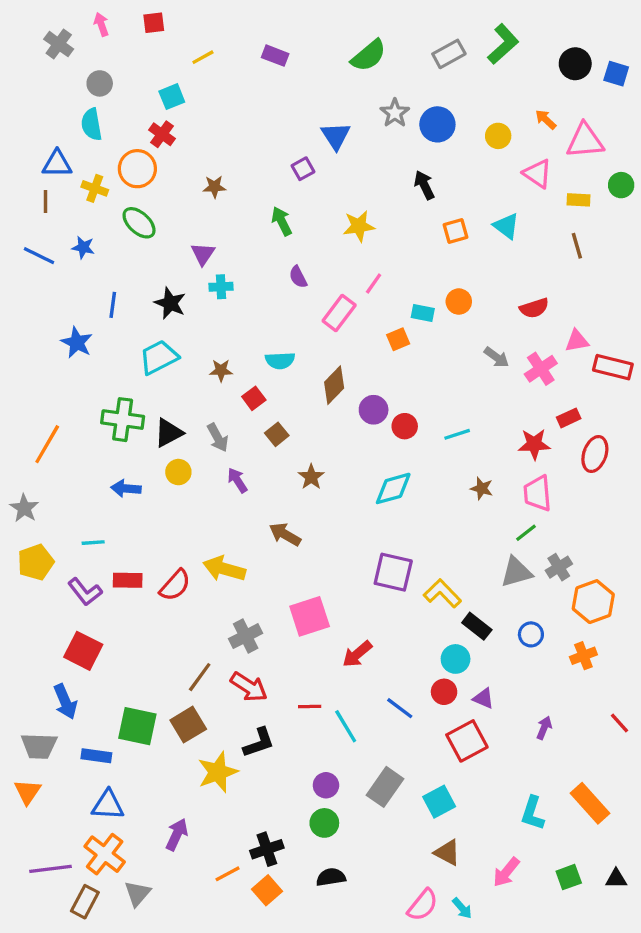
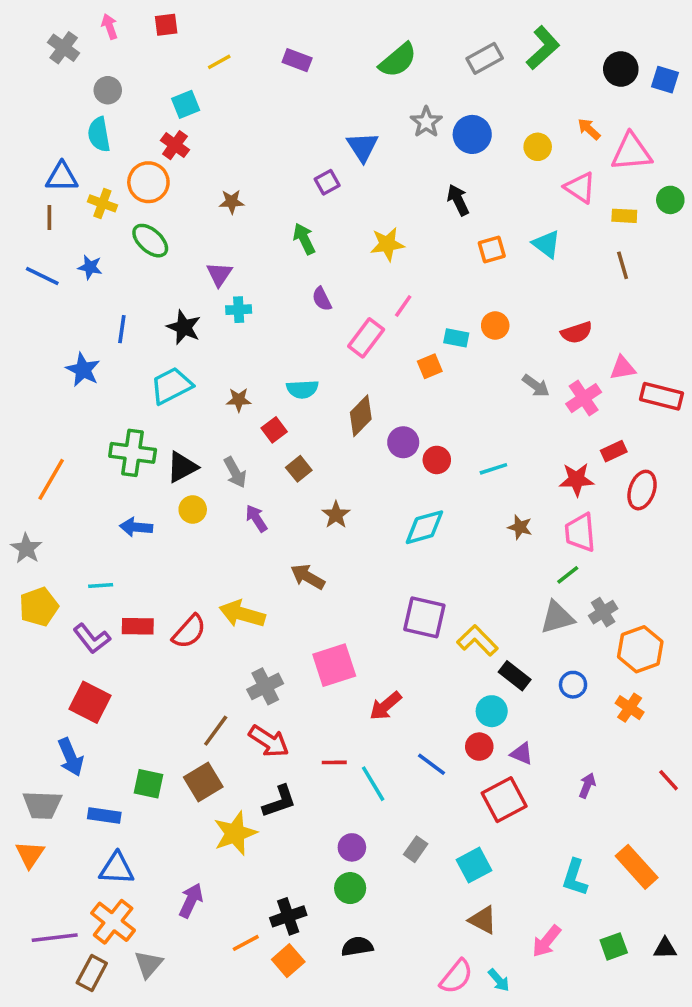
orange cross: (583, 656) -> (630, 708), turned -35
green square: (137, 726) -> (148, 784), size x0.7
gray rectangle: (385, 787) -> (416, 849), size x0.6

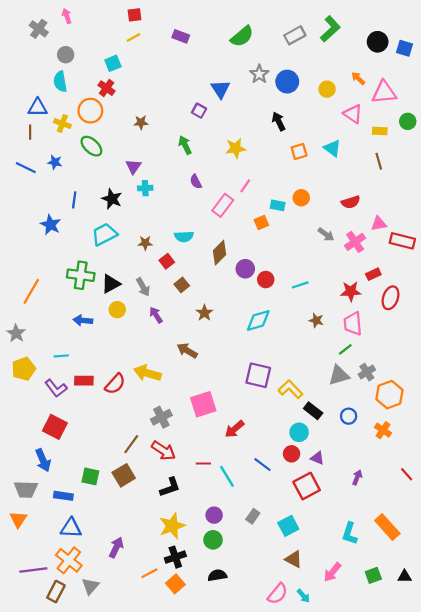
red square: (166, 25) -> (134, 15), moved
purple square: (327, 182) -> (199, 111), turned -32
yellow star: (235, 833) -> (172, 526), moved

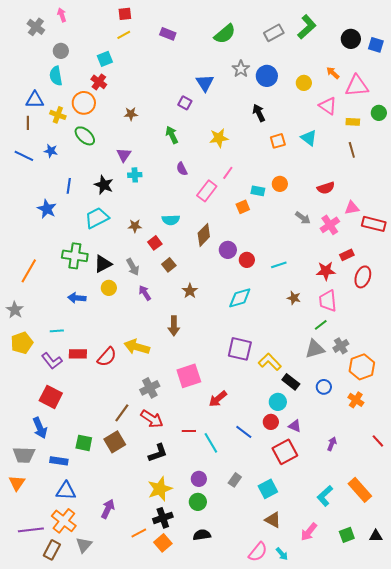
brown arrow: (187, 351) -> (174, 326), turned -120
cyan L-shape: (350, 533) -> (325, 496), turned 30

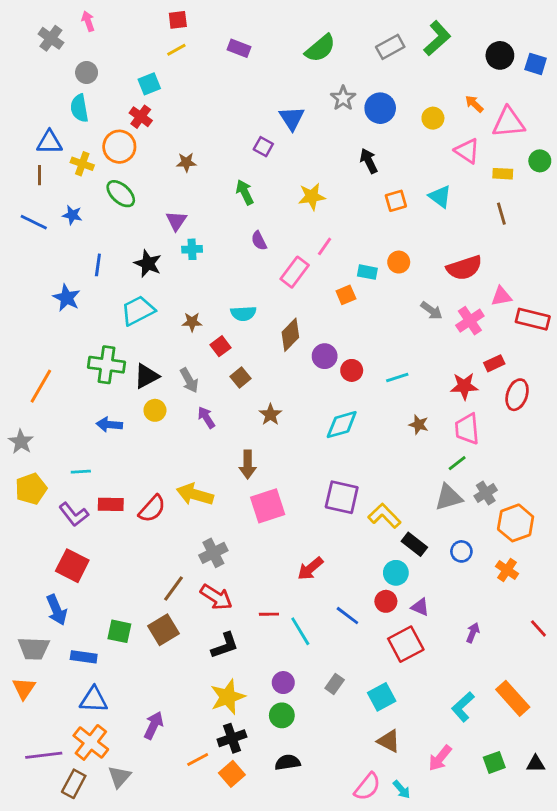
red semicircle: (326, 188) -> (464, 268), size x1.4
pink square: (189, 376) -> (268, 506), moved

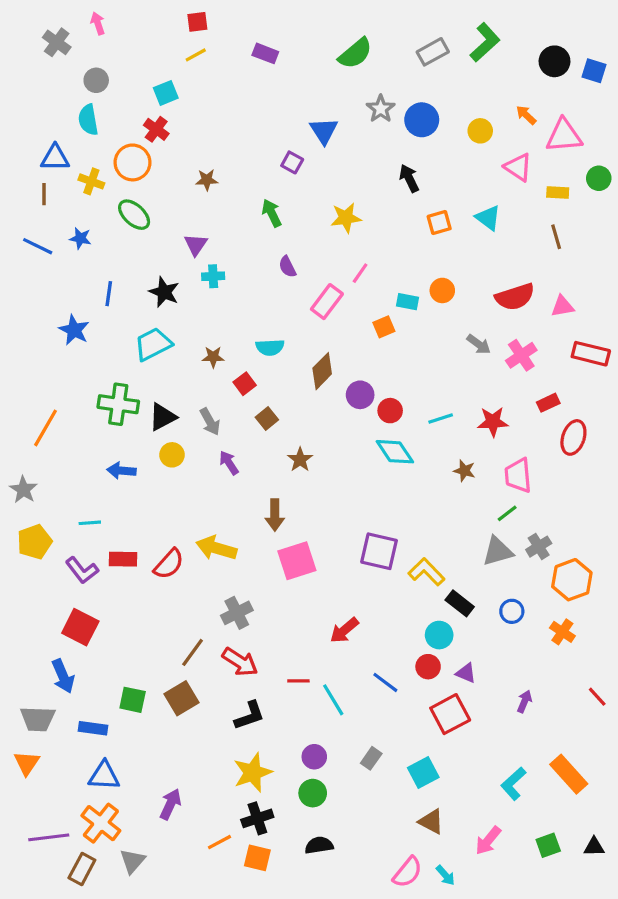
pink triangle: (501, 296) -> (562, 306), moved
red star: (464, 386) -> (493, 422), moved
cyan diamond: (342, 425) -> (395, 452), moved, turned 72
orange square: (232, 774) -> (257, 858), turned -35

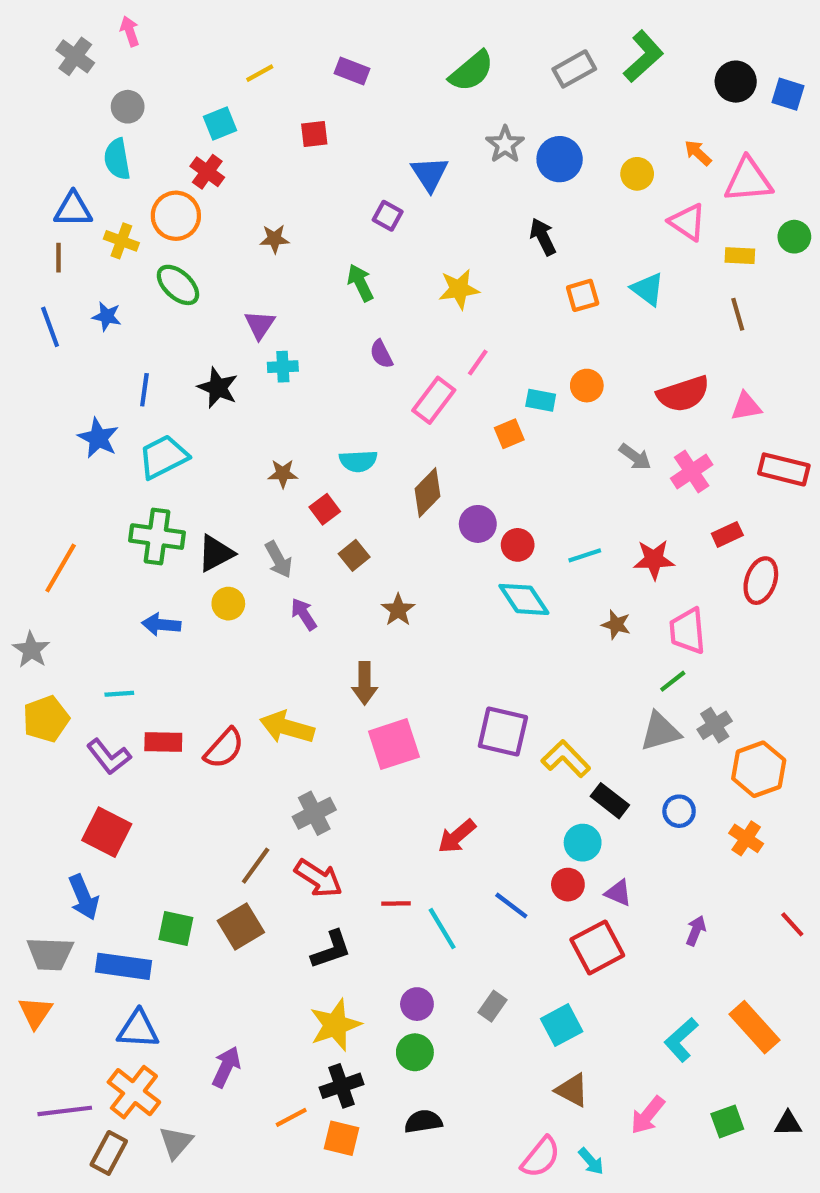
red square: (197, 22) -> (314, 134), moved
blue line: (38, 246) -> (50, 327), turned 44
cyan trapezoid: (153, 344) -> (163, 457), moved
blue rectangle: (93, 728) -> (123, 966), size x1.4

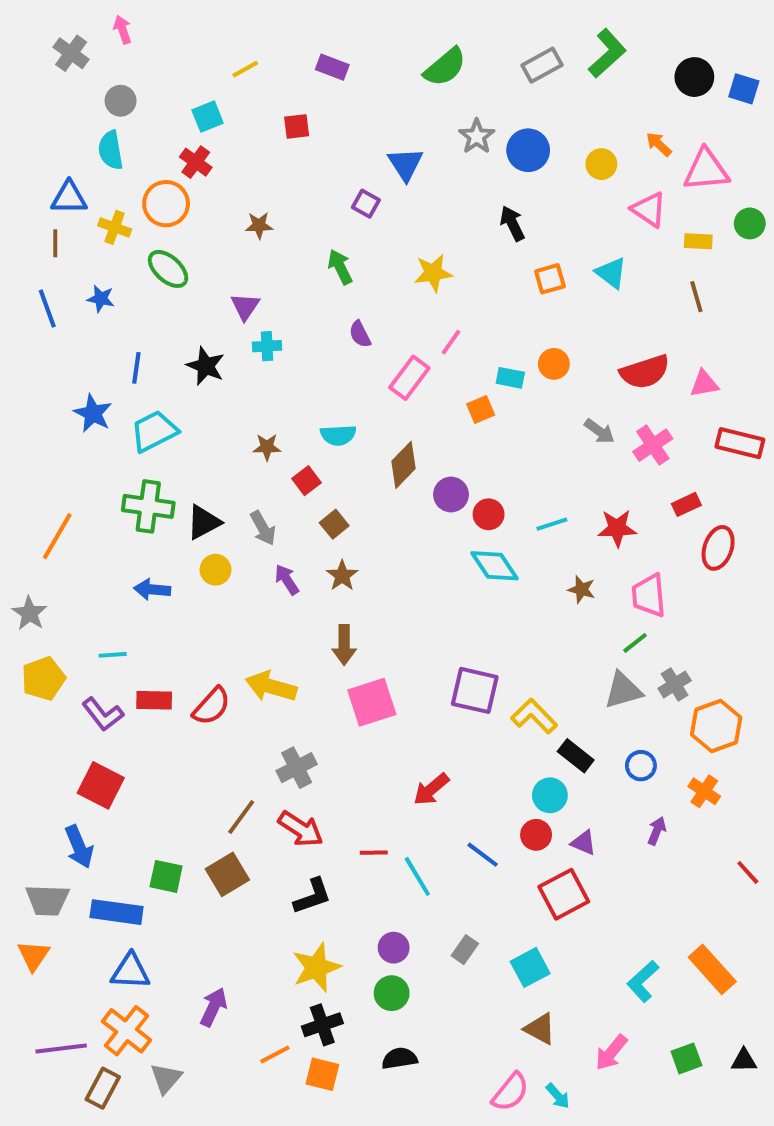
brown star: (398, 610) -> (342, 576), moved
purple arrow: (696, 931) -> (657, 831), moved

